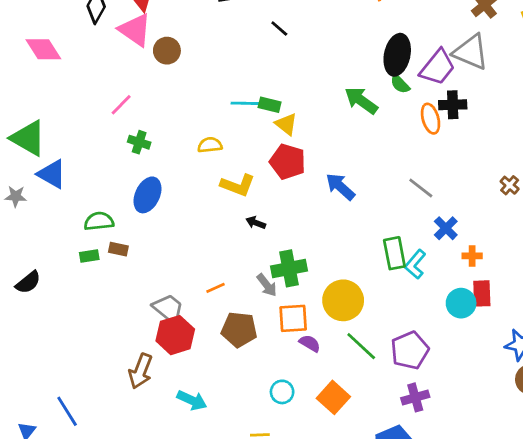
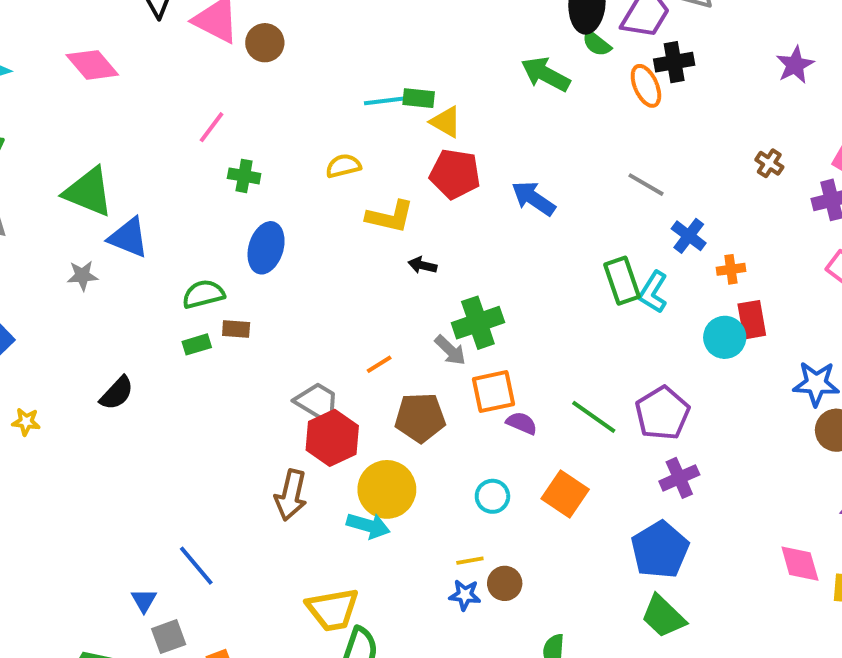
yellow circle: (343, 300) -> (387, 489), moved

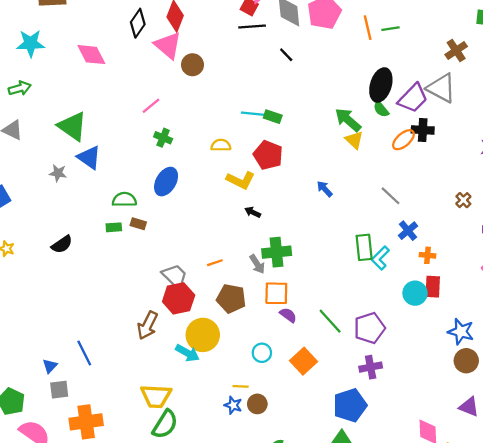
orange ellipse: (646, 86) -> (403, 140), turned 60
yellow triangle: (446, 122) -> (354, 140), moved
red pentagon: (455, 174) -> (268, 155), moved
blue arrow: (533, 198) -> (325, 189), size x0.7

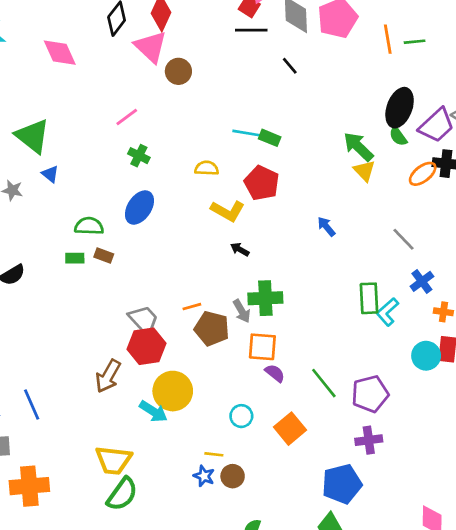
blue triangle: (89, 157) -> (50, 174), size x0.6
brown pentagon: (231, 299) -> (212, 329), moved

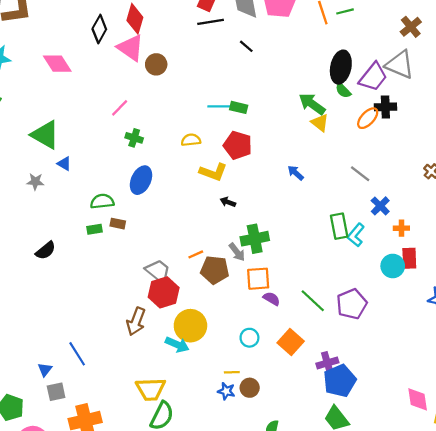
purple cross: (369, 440) -> (327, 363), moved

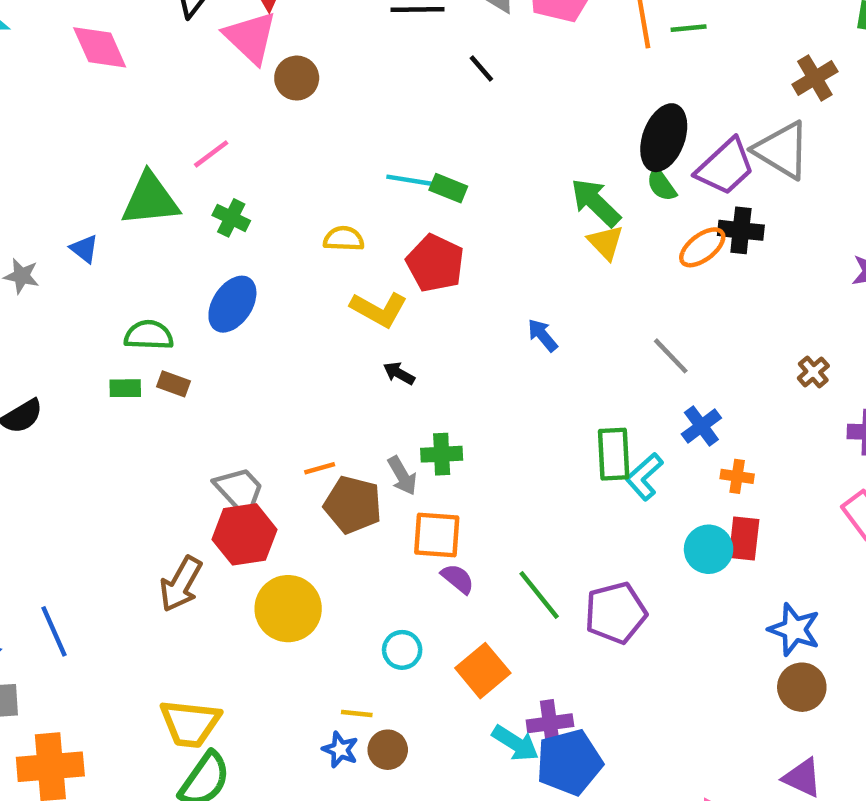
green triangle: (45, 135) -> (150, 199), moved, turned -44
green cross: (255, 239) -> (442, 454), size x0.7
cyan arrow: (177, 345) -> (515, 743), moved

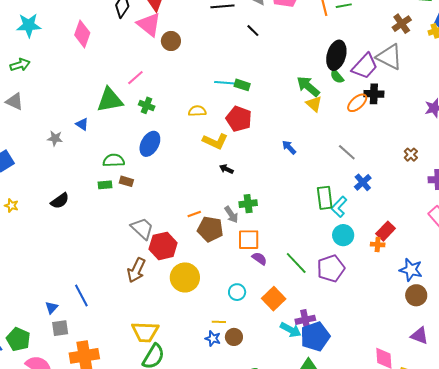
pink diamond: (100, 47) -> (82, 34), turned 48
orange cross: (737, 476) -> (378, 245), moved
gray trapezoid: (239, 491) -> (142, 228), moved
red rectangle: (744, 539) -> (386, 231), turned 42
cyan circle: (709, 549) -> (343, 235), moved

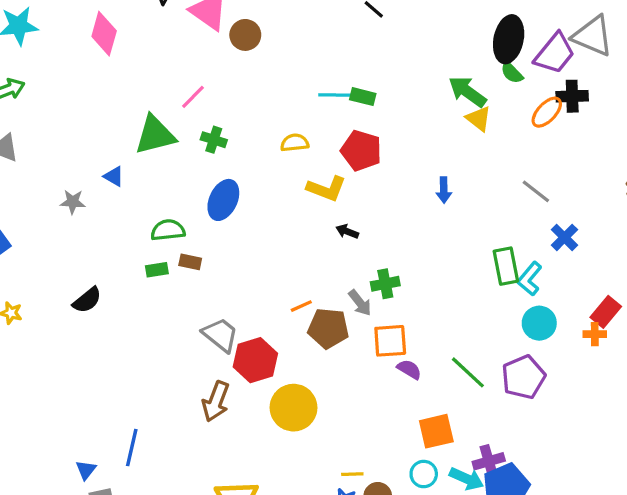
blue arrow: (289, 147) -> (444, 190), turned -133
cyan circle: (237, 292) -> (424, 474), moved
blue line: (81, 295) -> (132, 448), turned 45
orange square: (274, 299) -> (436, 431), turned 35

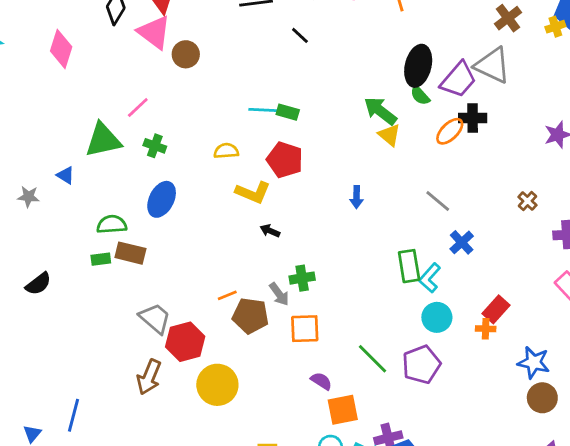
brown rectangle: (190, 262) -> (130, 253), size x1.5
purple semicircle: (409, 369) -> (321, 381), moved

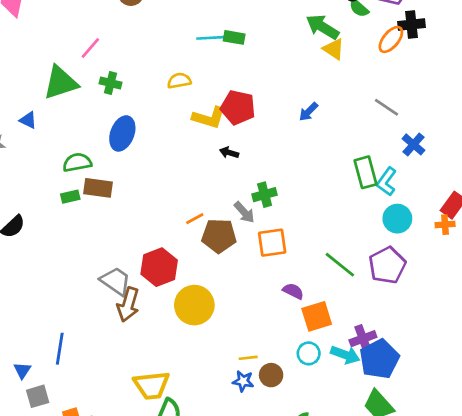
red pentagon: (285, 160) -> (238, 107), moved
blue arrow: (357, 197) -> (308, 112), turned 50
gray trapezoid: (155, 318) -> (116, 281), moved

